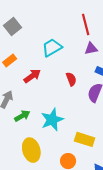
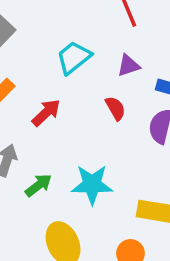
purple triangle: (91, 49) -> (128, 66), moved
cyan star: (52, 120) -> (92, 184), turned 30

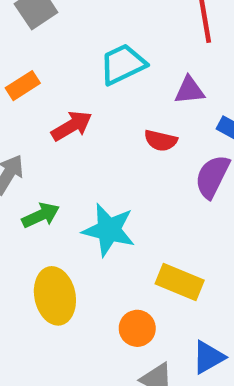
red semicircle: (115, 108) -> (161, 140), turned 120

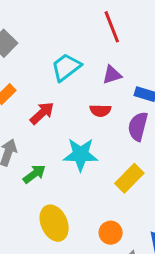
cyan star: (109, 230) -> (81, 154), moved
yellow rectangle: (180, 282) -> (129, 178), moved, turned -56

